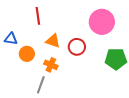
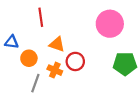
red circle: (77, 47) -> (75, 61), moved
gray line: (41, 85) -> (35, 83), moved

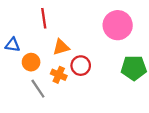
orange triangle: (57, 44) -> (61, 47), turned -35
gray line: (35, 83) -> (38, 89), turned -54

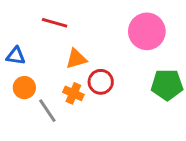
red line: (44, 18) -> (55, 23), turned -66
orange circle: (31, 62) -> (24, 88), moved

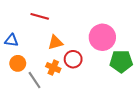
pink circle: (147, 31) -> (102, 37), moved

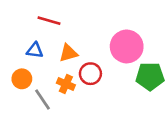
blue triangle: (11, 40) -> (35, 50), moved

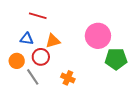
red circle: (90, 74) -> (41, 57), moved
orange cross: (66, 84) -> (68, 78), moved

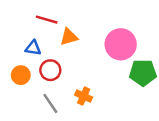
orange triangle: (53, 41) -> (69, 37), moved
gray line: (33, 77) -> (50, 103), moved

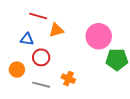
orange circle: (21, 75) -> (17, 70), moved
gray line: (50, 103) -> (41, 85), turned -42

